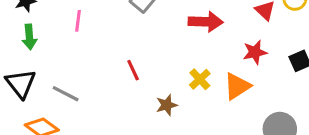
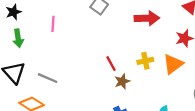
red line: (133, 70) -> (111, 64), moved
yellow cross: (200, 79) -> (145, 61), turned 35

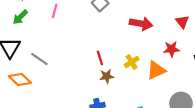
green arrow: (18, 38) -> (20, 17), turned 42
yellow cross: (145, 61) -> (132, 62), turned -32

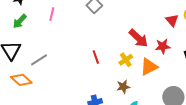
red arrow: (141, 24) -> (138, 38), moved, turned 35
gray line: (39, 59) -> (39, 60), turned -66
brown star: (107, 76) -> (123, 87), moved

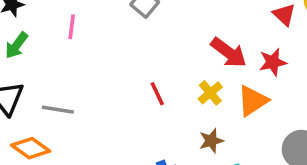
gray line: (39, 60) -> (58, 110), turned 48

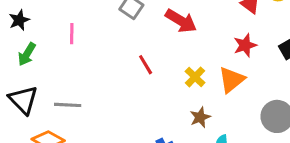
red arrow: (229, 53) -> (181, 21), moved
red line: (157, 94) -> (146, 65), moved

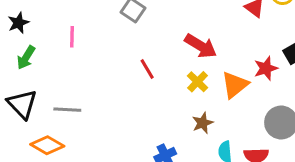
red arrow: (181, 21) -> (201, 46), moved
red star: (245, 45) -> (266, 68), moved

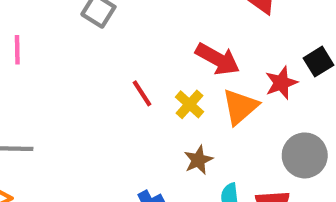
red arrow: (201, 46) -> (218, 59), moved
red line: (147, 69) -> (142, 93), moved

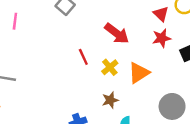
red arrow: (218, 59) -> (117, 33), moved
red star: (281, 83) -> (162, 38), moved

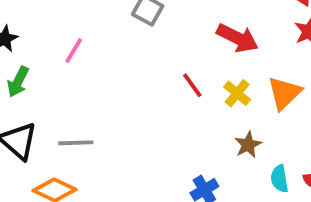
pink line: (15, 21) -> (74, 50), turned 35

